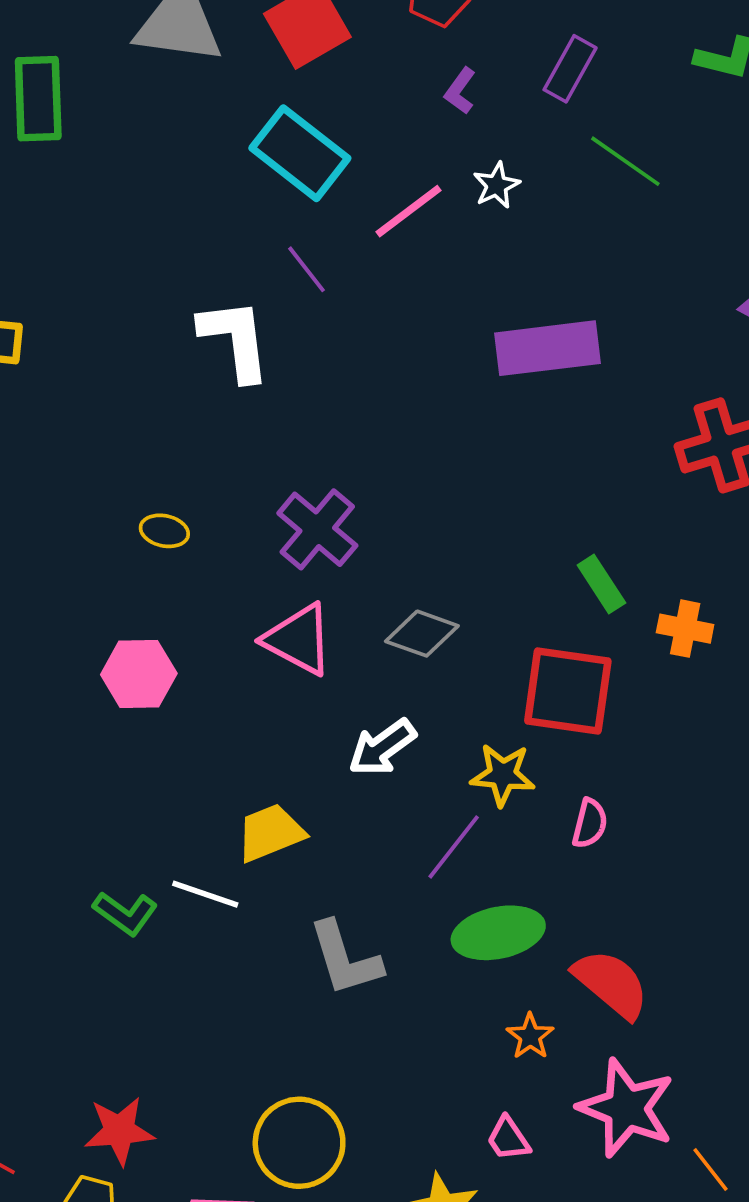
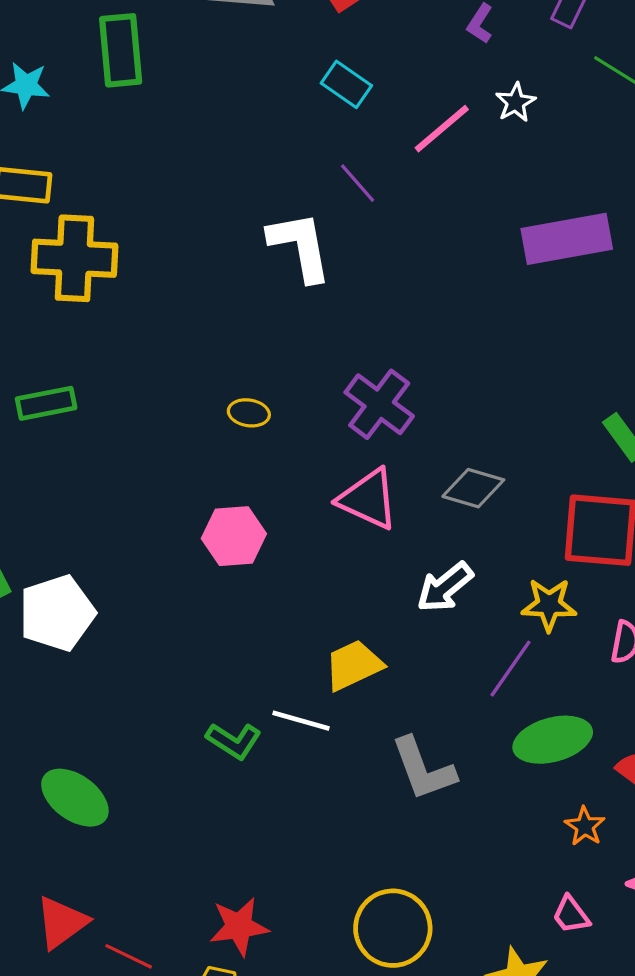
cyan rectangle: (300, 153) -> (346, 84), size x0.6

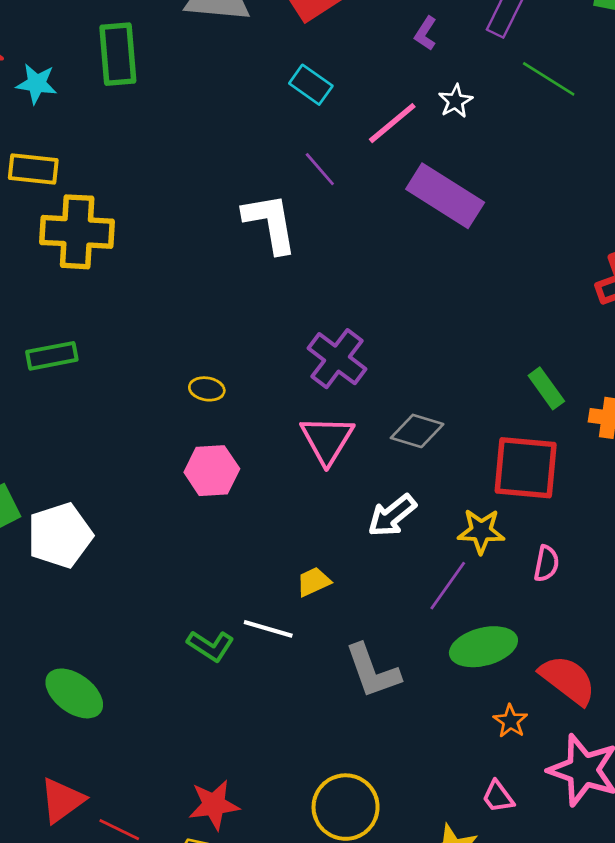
purple rectangle: (567, 239) -> (445, 196), moved, turned 42
yellow ellipse: (249, 413) -> (207, 389), moved
pink triangle: (368, 499) -> (327, 440), turned 36
yellow trapezoid: (354, 665) -> (313, 582), size x0.7

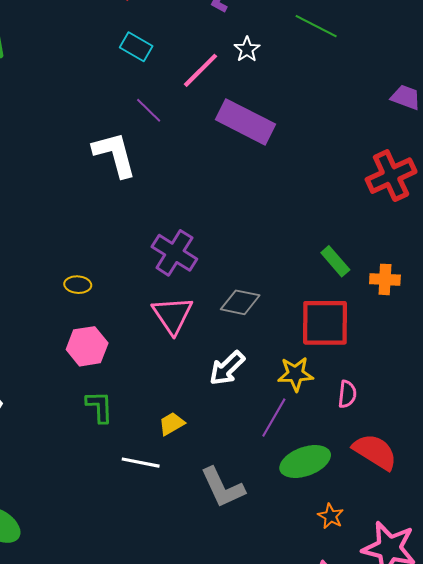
green L-shape: (211, 646) -> (99, 407), moved, turned -120
red semicircle: (568, 680) -> (375, 452), moved

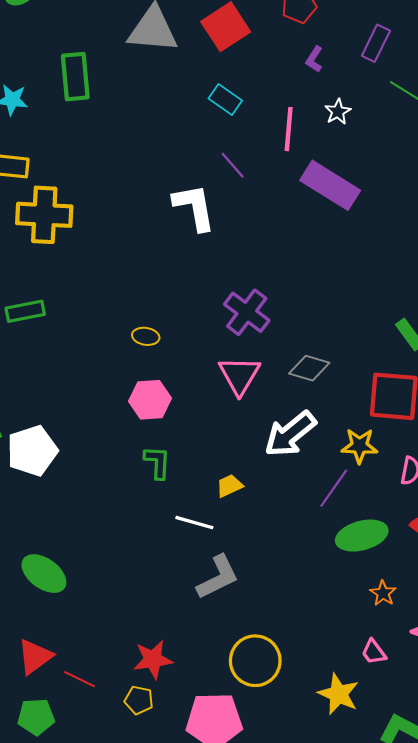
pink line: (200, 70) -> (289, 129), turned -45
white arrow: (227, 368) -> (290, 434), size x1.4
gray L-shape: (223, 487) -> (218, 577), moved, turned -96

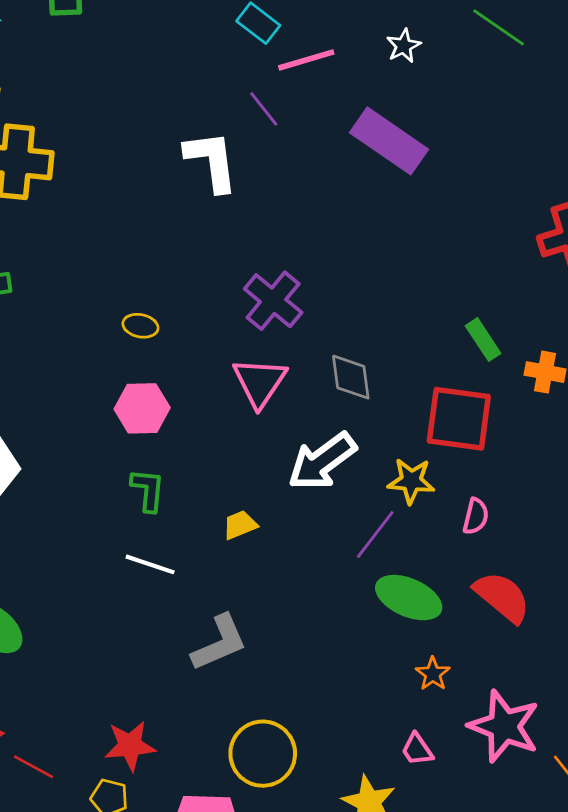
pink line: (289, 129) -> (306, 60), moved, turned 66
gray diamond: (309, 368) -> (351, 377), turned 63
white line: (194, 523) -> (150, 564), moved
green ellipse: (362, 536) -> (409, 598), turned 36

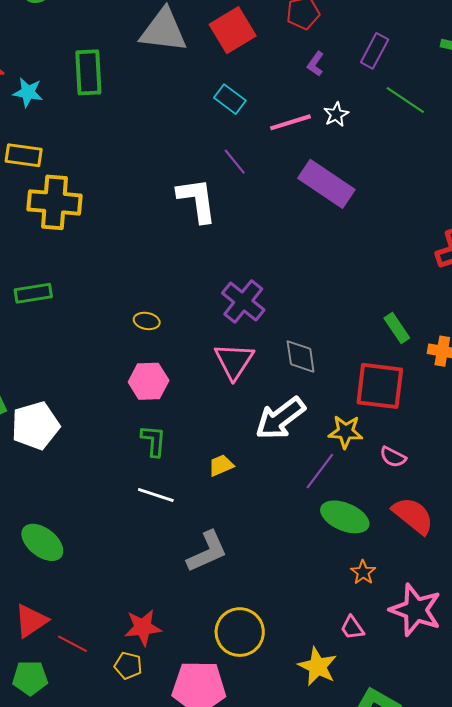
pink line: (306, 60) -> (291, 122), moved
pink semicircle: (476, 516) -> (393, 457), turned 104

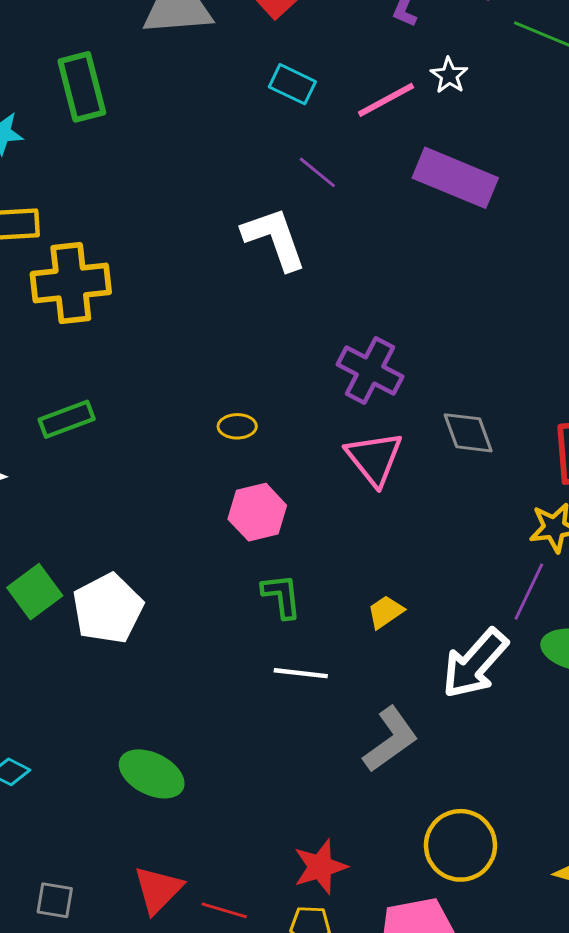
white arrow: (280, 418) -> (475, 663), moved

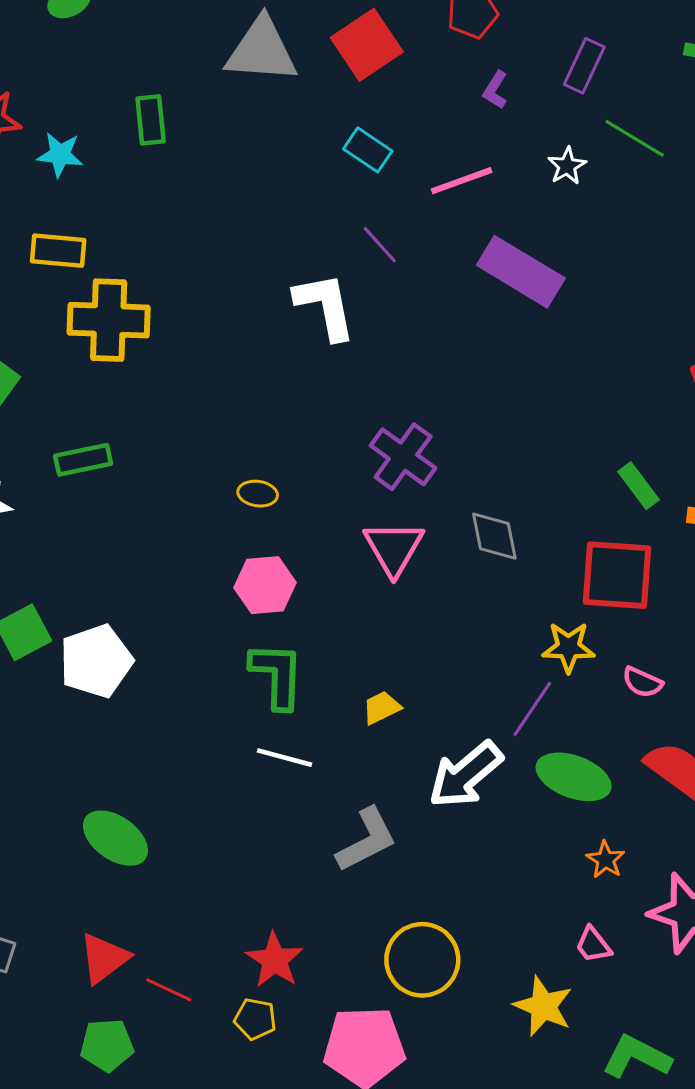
white star: (449, 75) -> (567, 166), moved
green rectangle: (82, 87) -> (151, 120), size x0.7
green L-shape: (282, 596) -> (277, 675), size x1.4
red star: (320, 867) -> (275, 960), turned -30

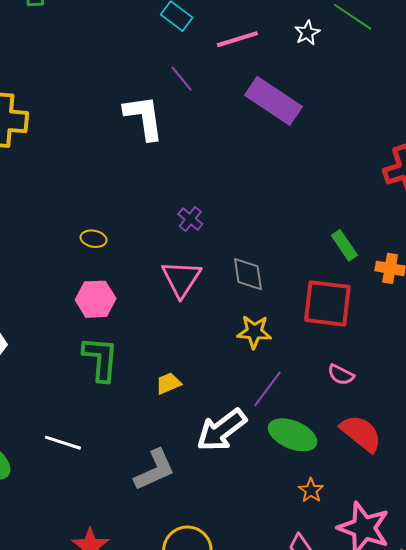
purple cross: (403, 457) -> (190, 219), size x0.6
yellow star: (568, 647) -> (254, 332), moved
white line: (285, 758) -> (63, 443), moved

